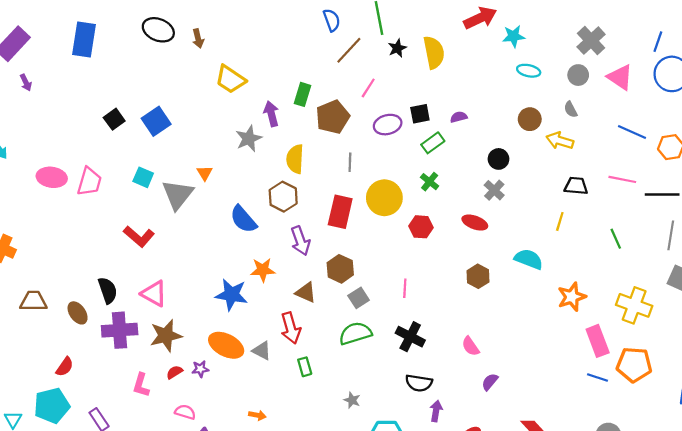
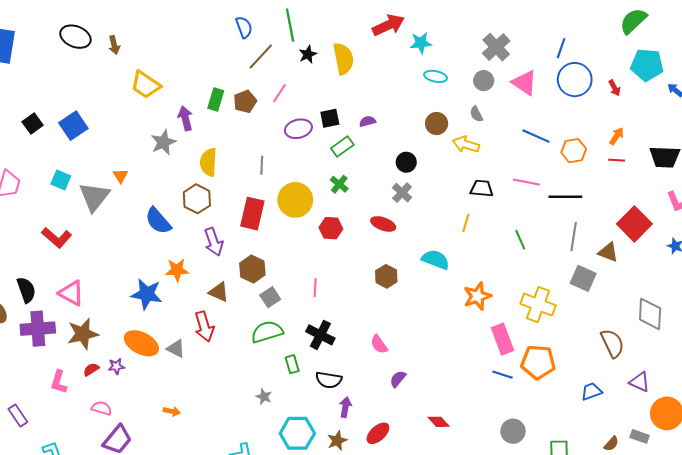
brown pentagon: (333, 117) -> (245, 102), moved, size x0.7
green rectangle: (305, 367) -> (292, 364), moved

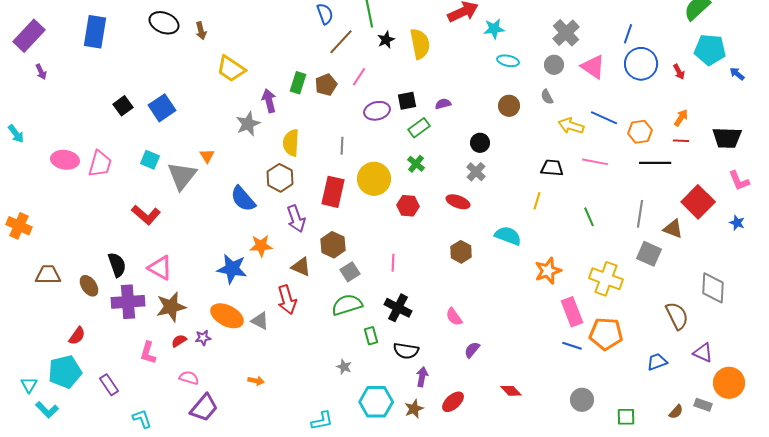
yellow arrow: (466, 144) -> (571, 126), moved
black line: (565, 197) -> (655, 163), moved

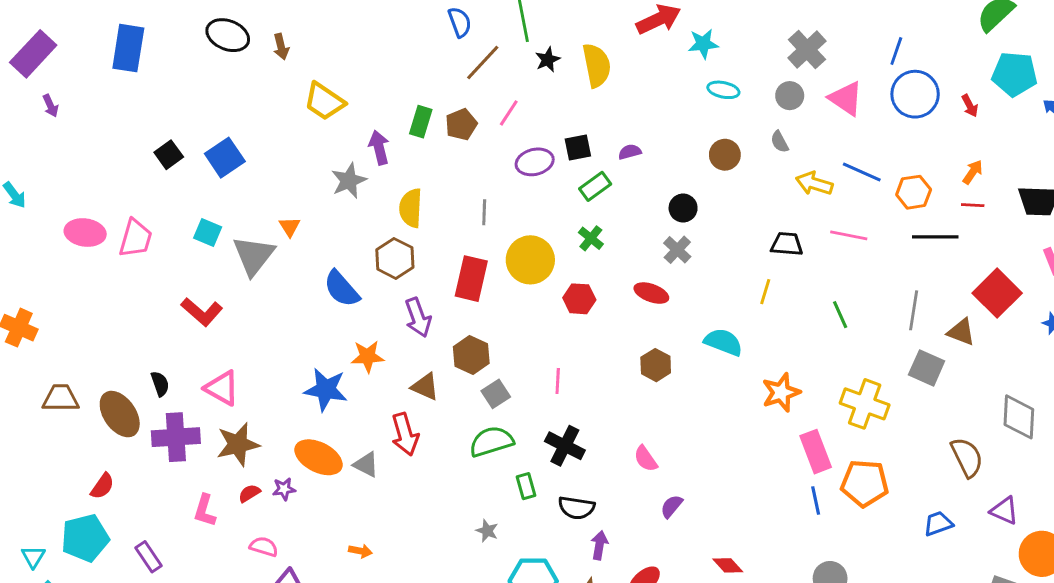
black semicircle: (117, 265) -> (160, 384), size x0.7
brown ellipse: (89, 286) -> (120, 414), size x1.5
blue line: (572, 346) -> (816, 501), turned 60

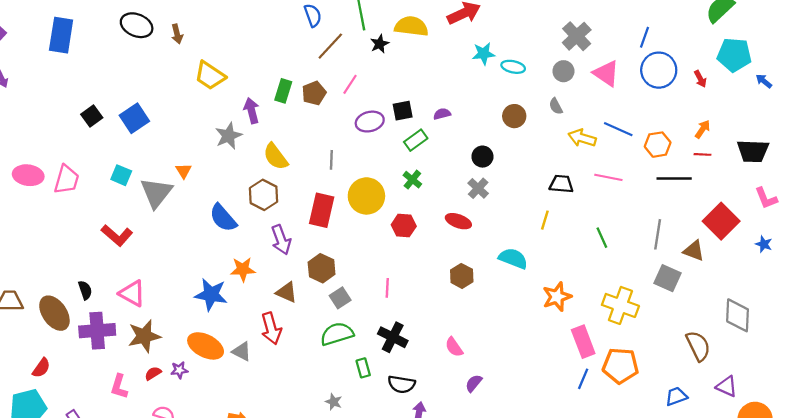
cyan star: (703, 44) -> (484, 54), moved
yellow semicircle: (597, 65) -> (411, 26), moved, turned -72
yellow semicircle: (411, 208) -> (276, 157), turned -40
blue line: (816, 501) -> (583, 379), turned 35

